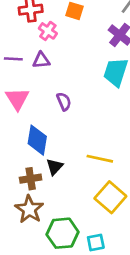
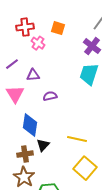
purple line: (13, 59) -> (12, 64), turned -40
purple triangle: (41, 60) -> (33, 75), moved
purple semicircle: (64, 101) -> (50, 96), turned -80

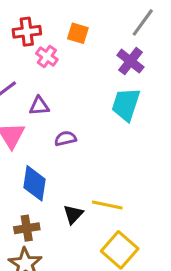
black triangle: (43, 145) -> (73, 214), moved

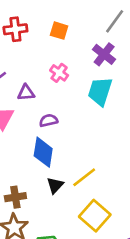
pink cross: (47, 56) -> (59, 73), moved
blue diamond: (35, 183) -> (43, 152), moved
yellow line: (107, 205) -> (84, 177), turned -50

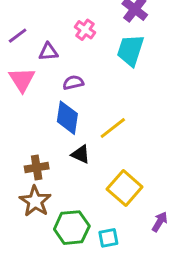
yellow line: (84, 177) -> (113, 128), moved
black triangle: (55, 185) -> (81, 154), turned -48

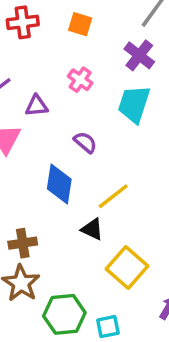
purple semicircle: (73, 83) -> (85, 142), moved, turned 54
black triangle: (81, 154) -> (92, 229), moved

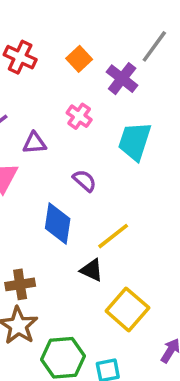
red cross: (23, 22) -> (20, 57), turned 32
orange square: (80, 24) -> (79, 59), turned 30
purple cross: (139, 55) -> (122, 79), moved

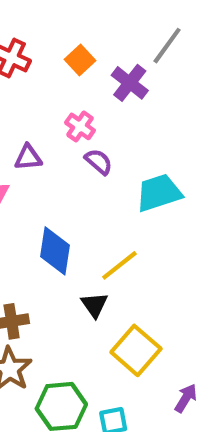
cyan trapezoid: (135, 141) -> (159, 193), moved, turned 54
purple semicircle: (85, 181) -> (99, 162), moved
black triangle: (92, 270) -> (95, 305), turned 30

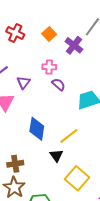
pink cross: (80, 126) -> (49, 67), turned -32
purple triangle: (28, 158) -> (23, 82), turned -48

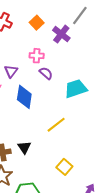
blue diamond: (37, 129) -> (24, 97), moved
black triangle: (56, 156) -> (24, 147), moved
yellow square: (77, 178) -> (64, 167), size x0.7

